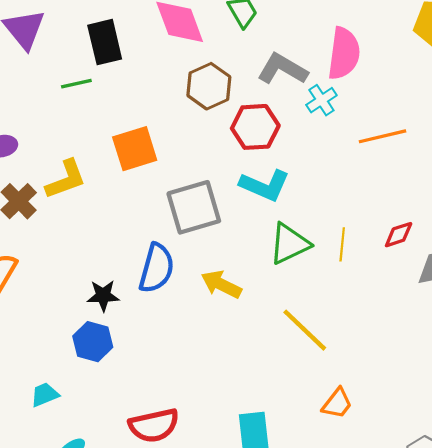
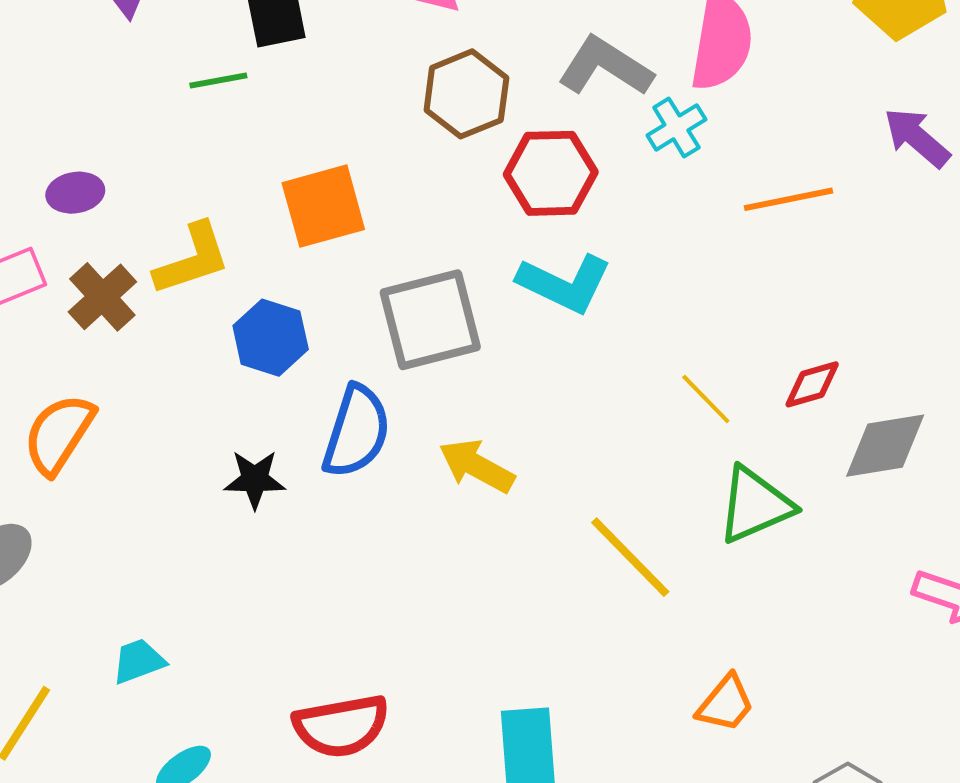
green triangle: (289, 244) -> (755, 505), moved
yellow line: (342, 244) -> (706, 399), turned -52
blue hexagon: (93, 342) -> (271, 338), moved
orange trapezoid: (337, 403) -> (726, 704), moved

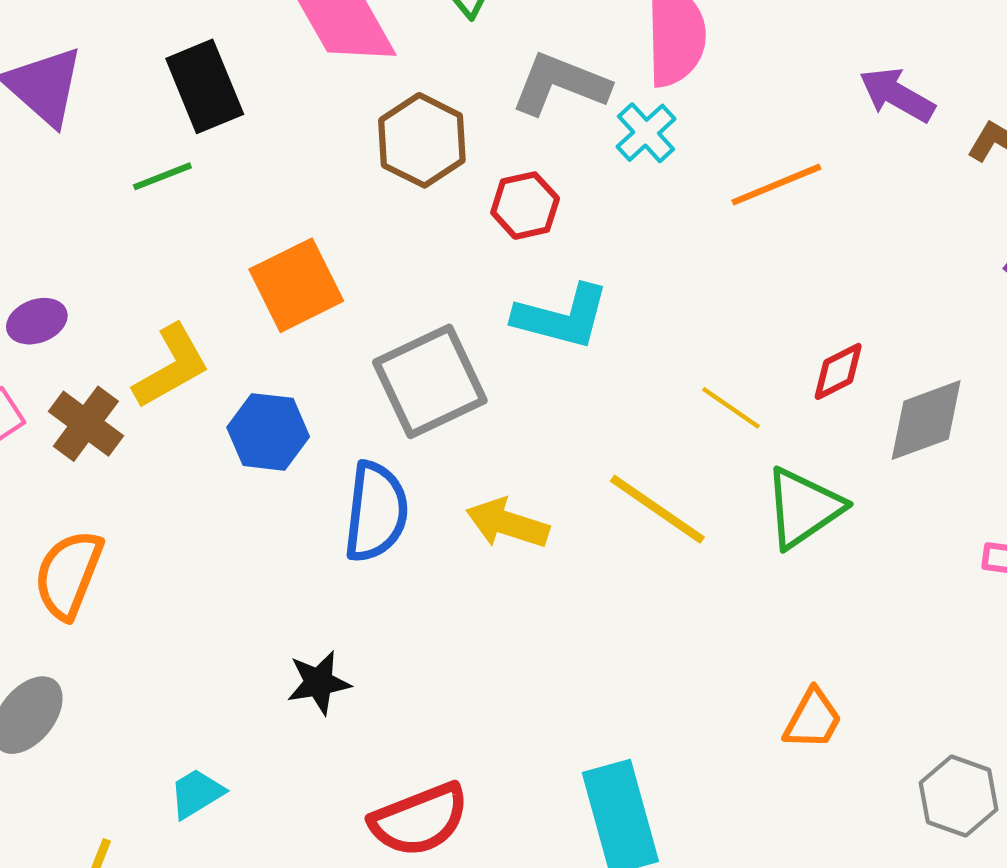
red hexagon: (551, 173) -> (525, 206), size x0.7
black star: (255, 479) -> (319, 683), moved
yellow line: (630, 557) -> (657, 509), moved

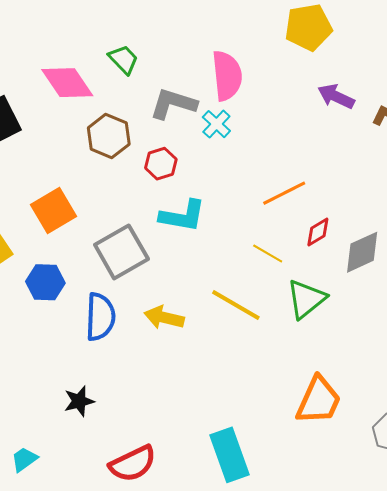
orange line: (776, 185) -> (284, 193), moved
orange trapezoid: (813, 719) -> (319, 401), size x1.6

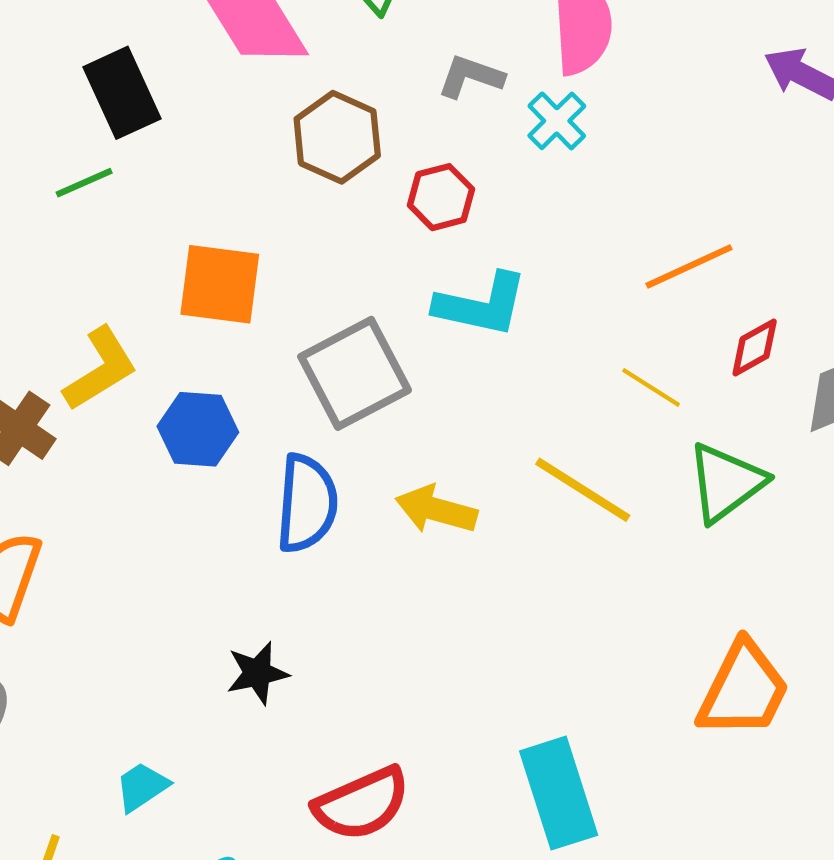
gray L-shape: (173, 104) -> (471, 77), size x0.7
orange square: (54, 210) -> (220, 284), turned 36

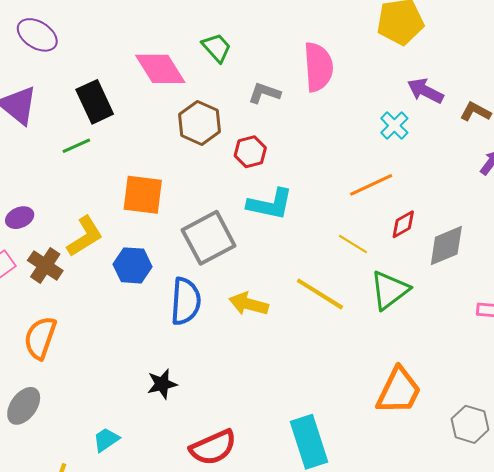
cyan cross: (557, 121) -> (394, 126), moved

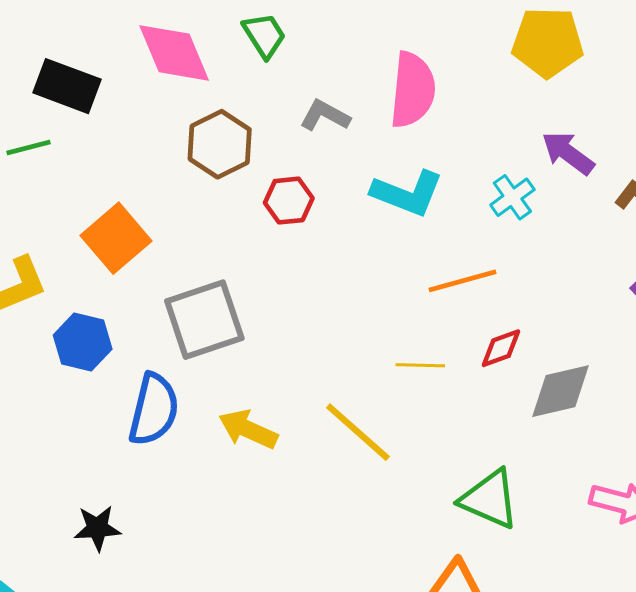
black rectangle: (95, 102) -> (67, 86), turned -54
orange square: (143, 195) -> (116, 238), turned 33
cyan L-shape: (270, 204) -> (407, 193), moved
yellow line: (353, 244) -> (420, 365), turned -40
green triangle: (390, 290) -> (490, 499), moved, turned 51

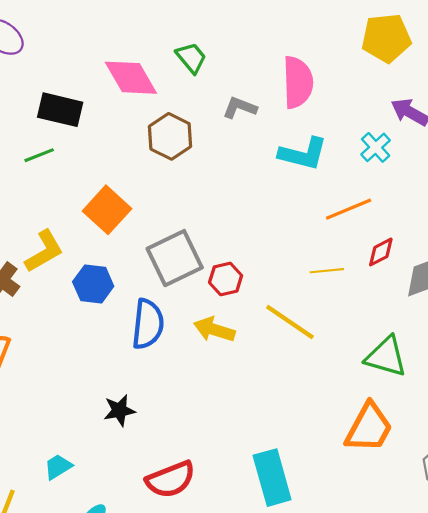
red hexagon: (289, 201) -> (226, 279), moved

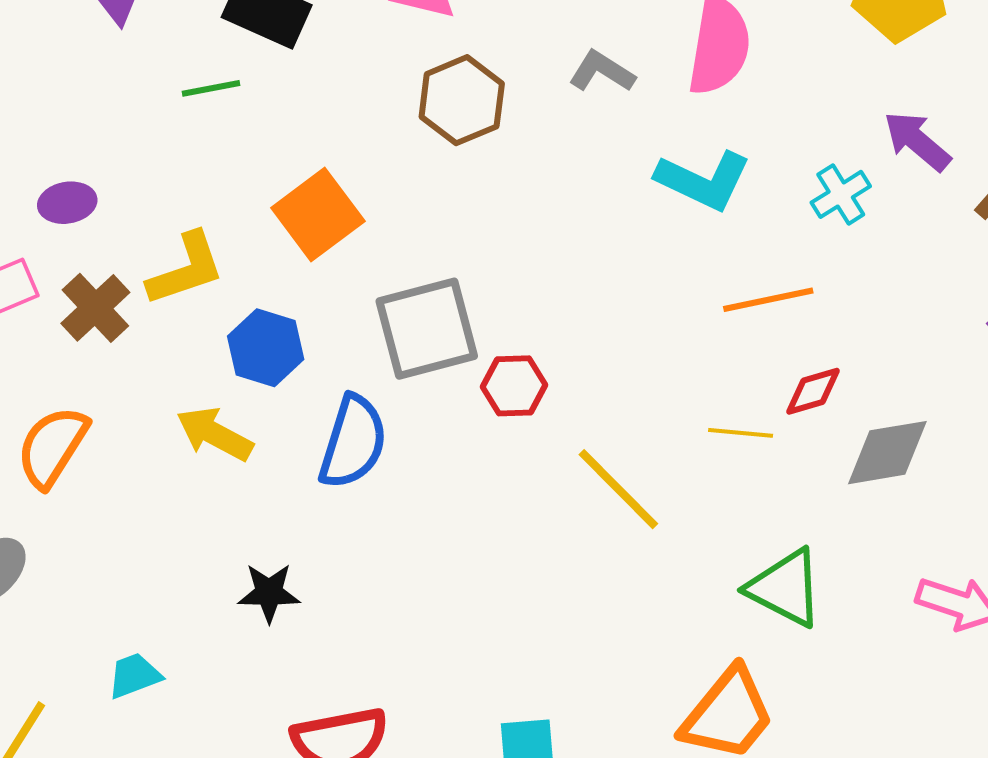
yellow line: (327, 271) -> (741, 433), moved
yellow arrow: (214, 330) -> (215, 434), moved

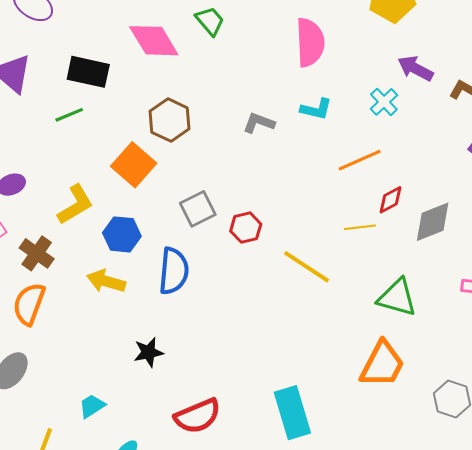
gray L-shape: (602, 72) -> (259, 123), moved
brown hexagon: (462, 100) -> (170, 120), moved
cyan L-shape: (703, 180) -> (316, 109), size x0.7
brown cross: (95, 308) -> (37, 253), moved
gray square: (427, 329) -> (198, 209), size x0.7

